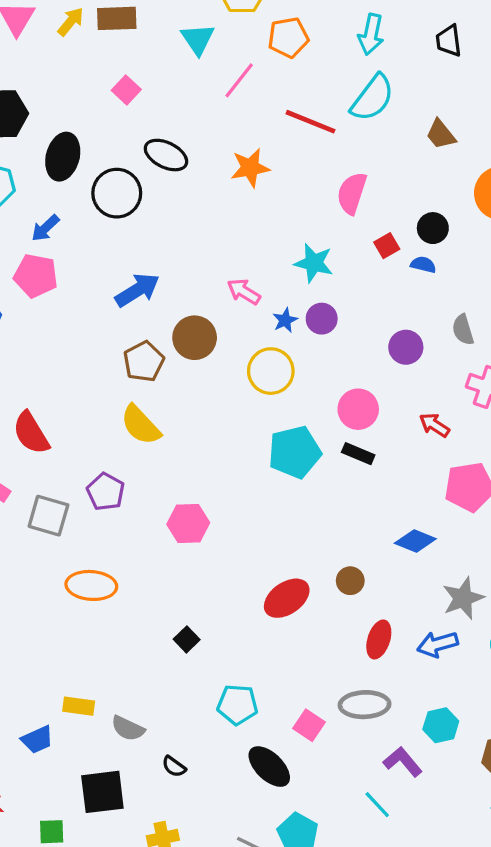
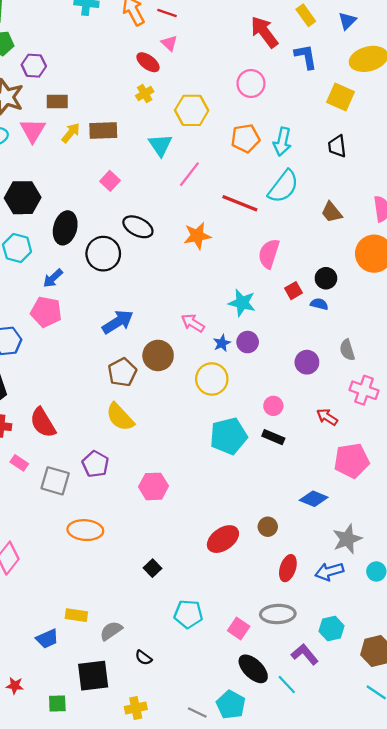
orange pentagon: (288, 37) -> (245, 138), moved
pink circle: (358, 409) -> (273, 406), size x0.7
gray semicircle: (128, 728) -> (111, 631), turned 120
black ellipse: (269, 767) -> (253, 669), moved

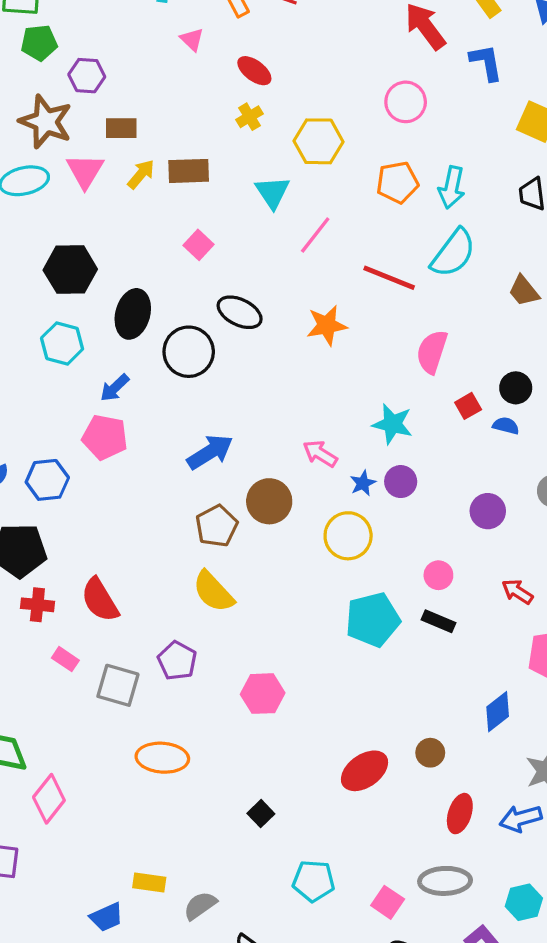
pink triangle: (169, 43) -> (192, 39), moved
blue diamond: (314, 499) -> (498, 712), turned -60

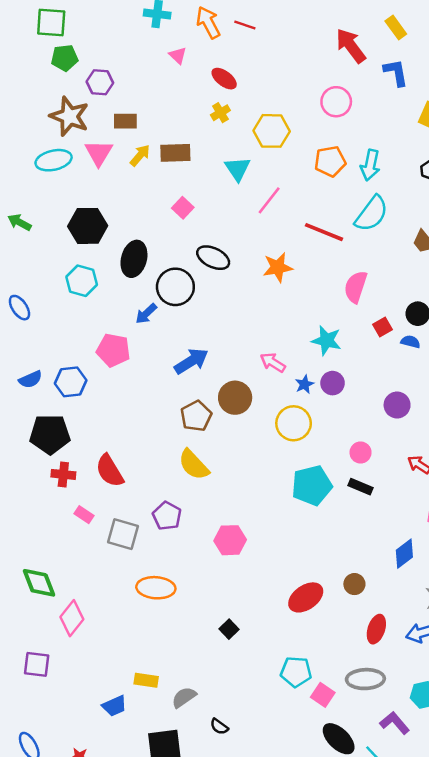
blue arrow: (115, 388) -> (146, 314), moved
cyan pentagon: (314, 881) -> (296, 672), moved

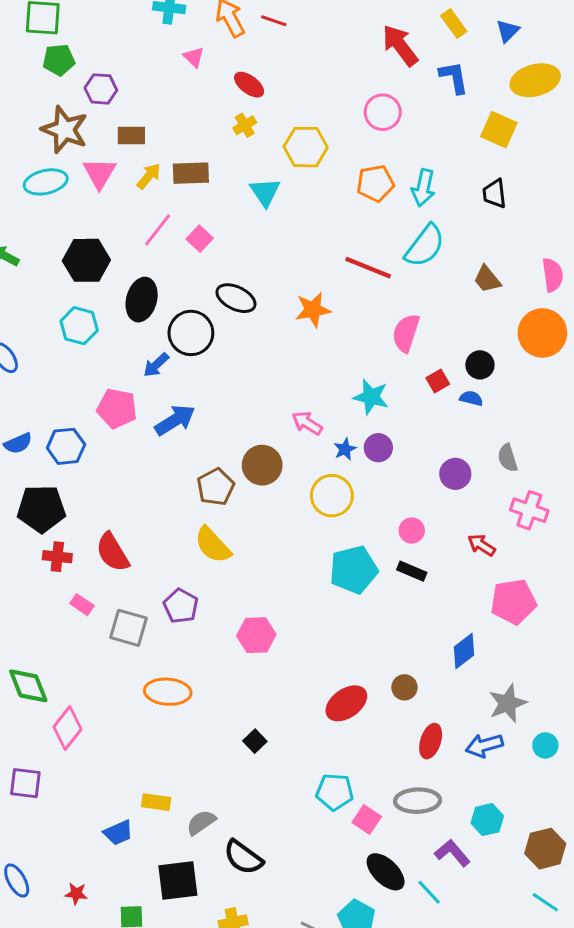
pink line: (269, 200) -> (158, 230), moved
blue arrow: (191, 361) -> (175, 420), moved
black semicircle: (219, 727) -> (243, 857), size x1.8

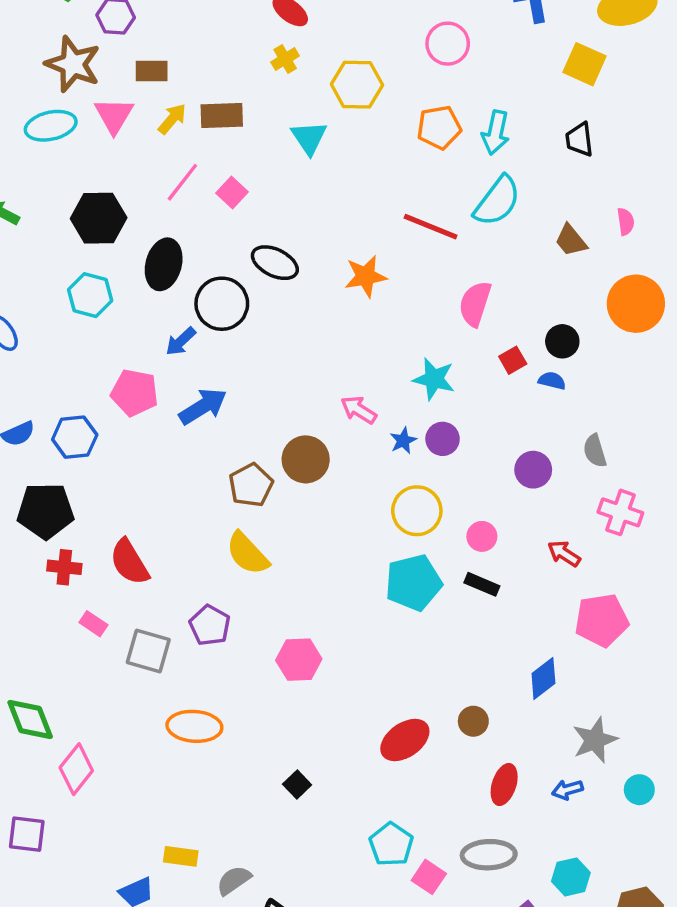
pink semicircle: (553, 275) -> (626, 222), moved, size x0.7
yellow circle: (332, 496) -> (417, 511), moved
blue arrow: (484, 745) -> (567, 790), size x0.7
cyan pentagon: (335, 792) -> (391, 844), turned 30

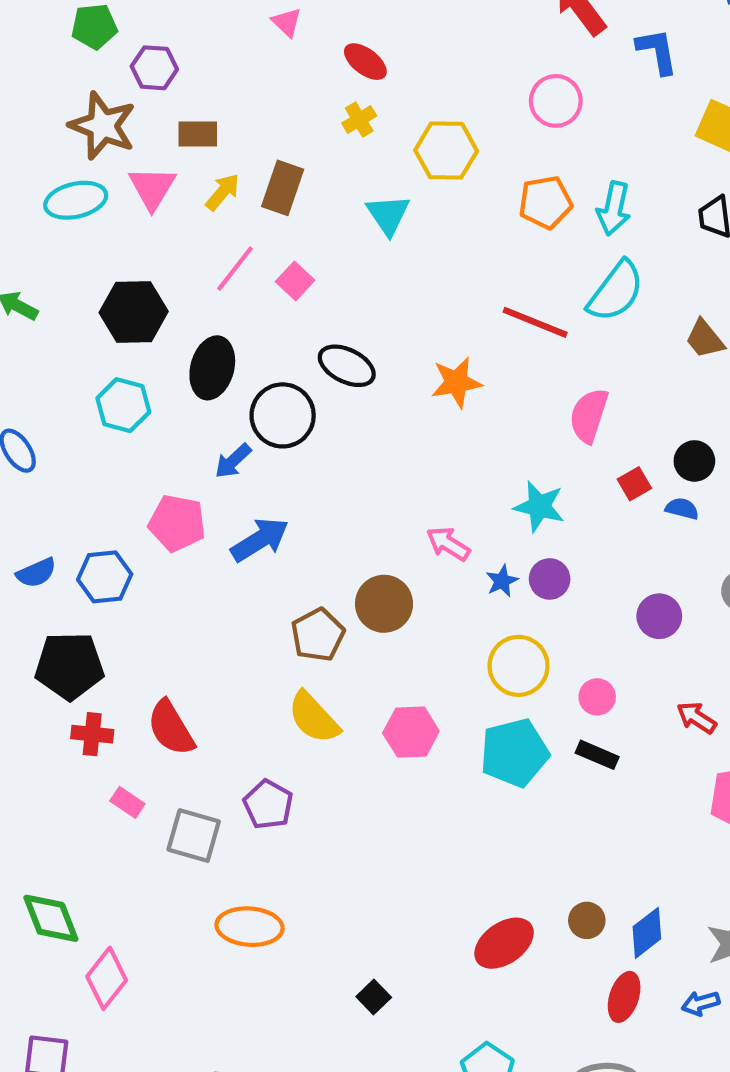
brown rectangle: (222, 115) -> (283, 188), turned -69
pink hexagon: (299, 660) -> (411, 732), moved
blue diamond: (543, 678) -> (647, 933), moved

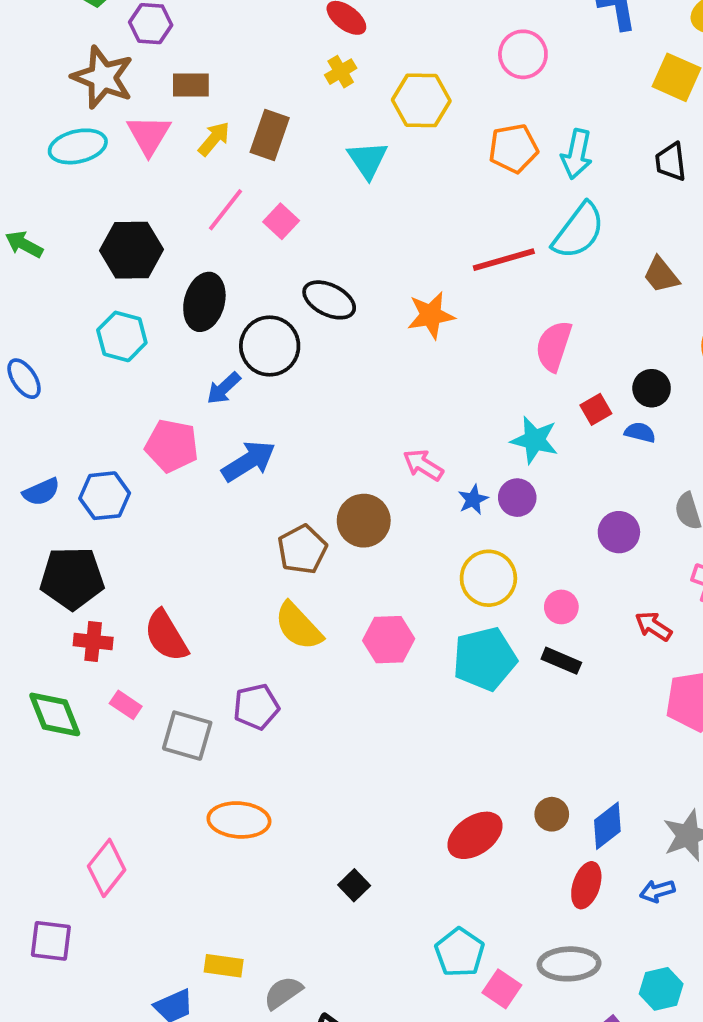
red line: (535, 322) -> (504, 260), turned -38
cyan star: (539, 507) -> (534, 440), moved
purple pentagon: (268, 805) -> (256, 707), turned 30
green diamond: (51, 918) -> (55, 714), moved

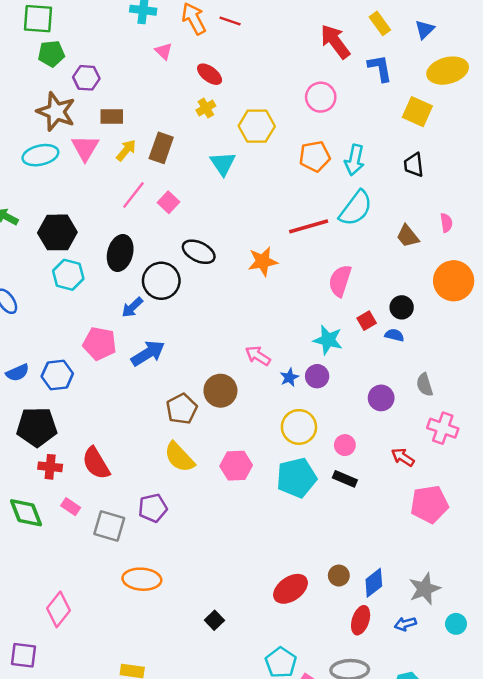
black hexagon: (131, 250) -> (57, 232), moved

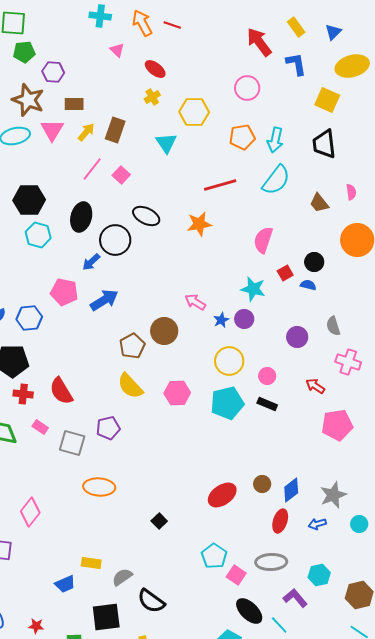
black trapezoid: (414, 165) -> (324, 144), size x1.4
red line: (309, 226) -> (220, 185), moved

